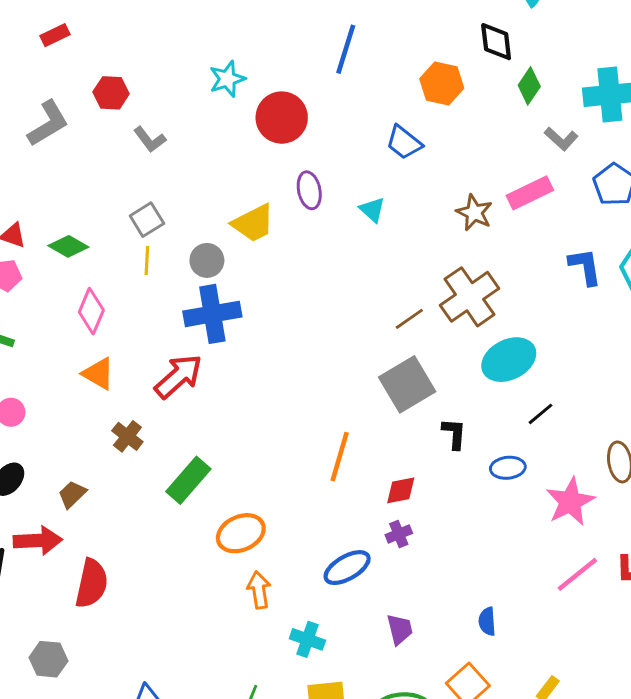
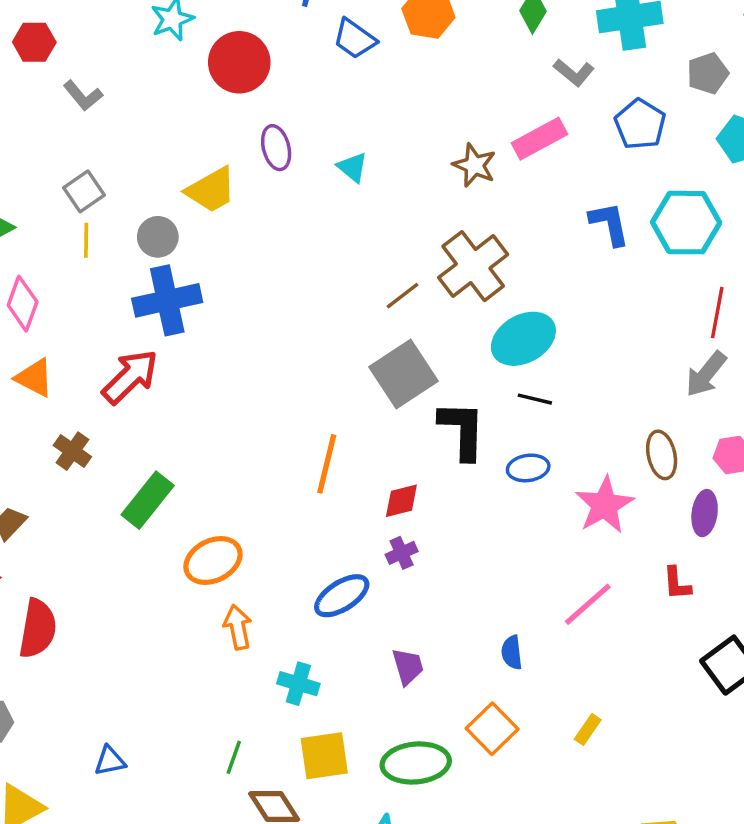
blue trapezoid: (404, 142) -> (355, 39), moved
black line: (540, 414) -> (535, 399), moved, turned 56
black L-shape: (454, 434) -> (462, 430), size x1.6
pink line: (577, 574) -> (588, 604), moved

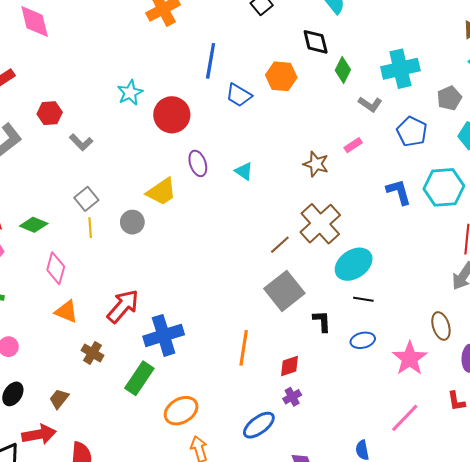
pink rectangle: (540, 139) -> (353, 145), size x0.6
blue cross: (167, 300) -> (164, 335), moved
black L-shape: (462, 430) -> (322, 321), size x0.6

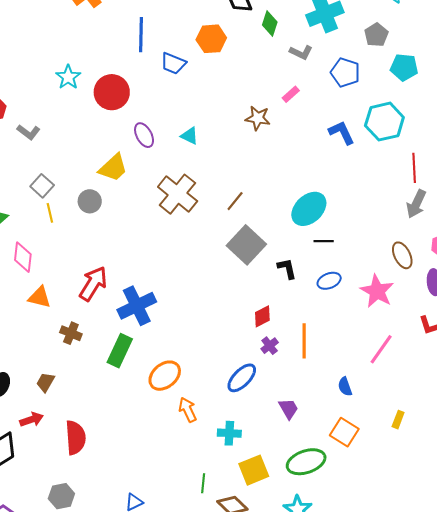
brown cross: (320, 224) -> (178, 194), moved
orange line: (244, 348) -> (304, 341), moved
red arrow: (39, 434) -> (32, 420), size x0.7

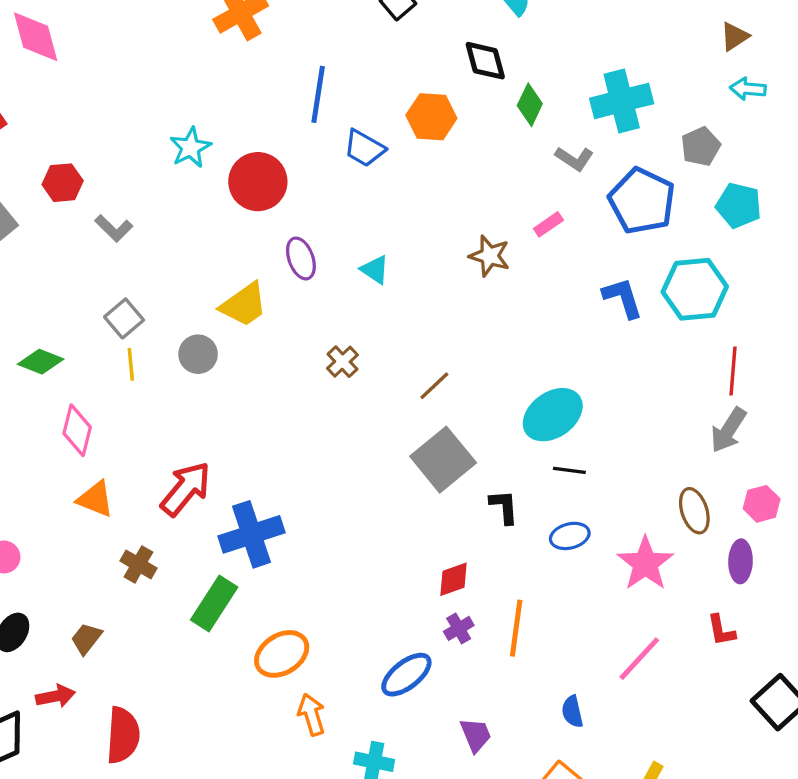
blue pentagon: (345, 72) -> (642, 201), size x1.4
brown cross: (178, 194) -> (342, 362), size x0.5

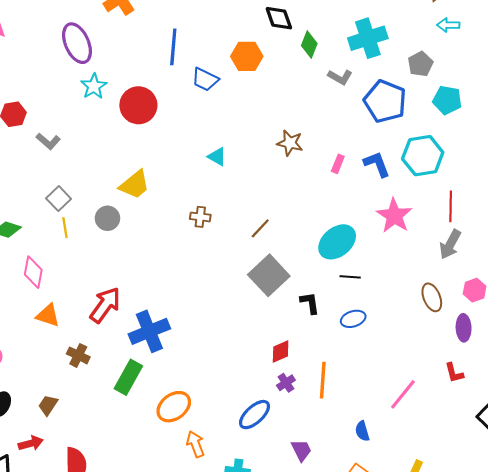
pink rectangle: (548, 224) -> (338, 164), moved, turned -30
purple ellipse: (301, 258) -> (77, 43), moved, size x1.5
brown cross: (342, 362) -> (200, 217), turned -36
pink star: (645, 563) -> (394, 216), moved

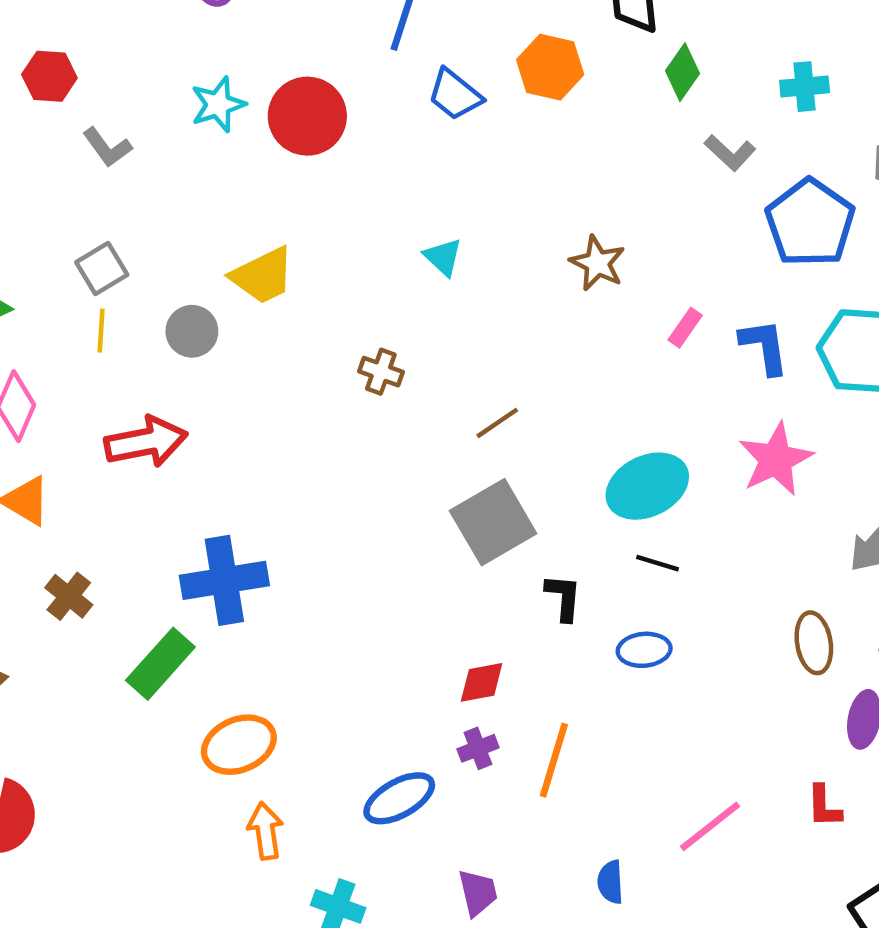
cyan cross: (368, 38) -> (805, 87), size x0.6
cyan star: (94, 86) -> (218, 105), moved
red arrow: (105, 305) -> (146, 442), moved, turned 30

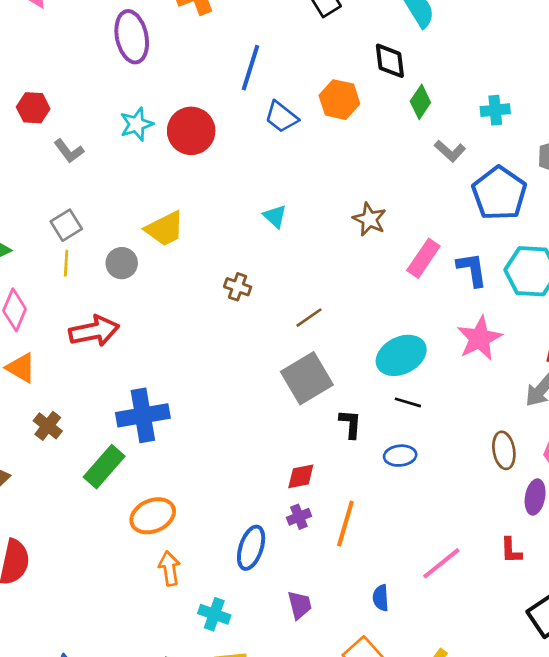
pink rectangle: (685, 328) -> (423, 258), size x1.6
blue ellipse: (399, 798) -> (251, 548), turned -42

